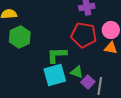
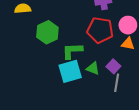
green hexagon: (20, 37) -> (47, 32), moved
purple square: (88, 82) -> (113, 66), moved

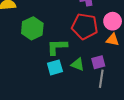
purple square: (113, 66) -> (98, 62), turned 32
cyan square: (70, 71) -> (55, 67), size x0.7

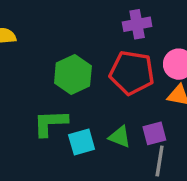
green hexagon: (32, 28) -> (73, 74), moved
green L-shape: (57, 47) -> (50, 123), moved

